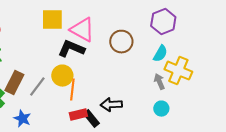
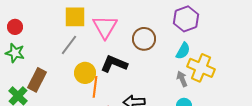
pink triangle: (82, 30) -> (105, 27), turned 32
black L-shape: (71, 49) -> (114, 64), moved
gray line: (37, 87) -> (69, 45), moved

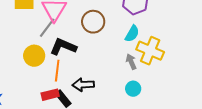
gray line: (69, 45) -> (47, 28), moved
orange line: (95, 87) -> (57, 71), moved

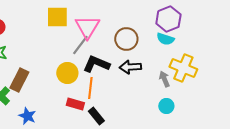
cyan semicircle: (132, 34) -> (165, 39), moved, turned 78
black arrow: (83, 85) -> (130, 67), moved
red rectangle: (50, 95) -> (75, 104), moved, turned 30

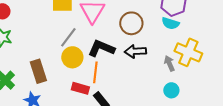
gray line: (80, 45) -> (68, 37), moved
brown rectangle: (19, 80) -> (38, 71), moved, turned -45

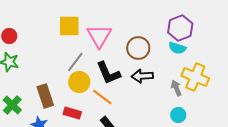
black L-shape: (101, 48) -> (108, 73), turned -136
orange line: (95, 72) -> (102, 97), turned -60
red rectangle: (80, 88) -> (72, 113), moved

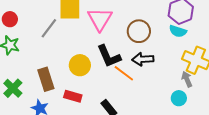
gray line: (75, 62) -> (49, 28), moved
gray arrow: (176, 88) -> (187, 79), moved
orange line: (102, 97) -> (124, 73), moved

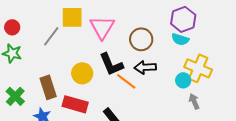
gray arrow: (187, 79) -> (194, 101), moved
red rectangle: (73, 96) -> (75, 104), size x1.4
cyan circle: (179, 98) -> (183, 80), moved

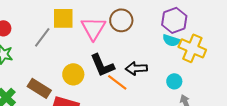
brown circle: (141, 39) -> (121, 20), moved
yellow cross: (198, 68) -> (192, 48), moved
brown rectangle: (48, 87) -> (39, 88), turned -40

